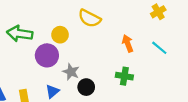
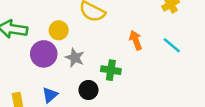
gray star: (71, 72) -> (75, 58), moved
green cross: (124, 76) -> (111, 70), moved

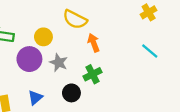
orange arrow: (136, 40) -> (94, 43), moved
green cross: (111, 70) -> (92, 74), turned -36

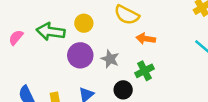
yellow circle: (43, 37) -> (84, 23), moved
orange arrow: (94, 43) -> (146, 39), turned -60

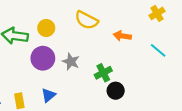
orange arrow: (146, 39) -> (122, 36), moved
black circle: (123, 90) -> (116, 91), moved

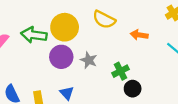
yellow circle: (46, 28) -> (65, 27), size x1.6
blue triangle: (48, 95) -> (67, 93), turned -32

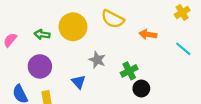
green arrow: (34, 35) -> (42, 34), size x0.6
purple circle: (61, 57) -> (40, 66), moved
blue triangle: (67, 93) -> (78, 82), moved

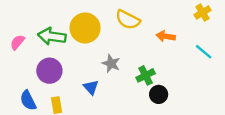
green arrow: (42, 34) -> (52, 36), size x1.6

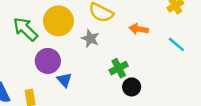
green arrow: (52, 36) -> (25, 29), turned 36
gray star: (111, 64) -> (90, 39), moved
purple circle: (49, 71) -> (48, 61), moved

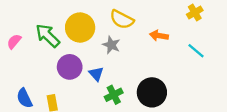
green cross: (119, 68) -> (114, 95), moved
blue triangle: (64, 80) -> (96, 74), moved
black circle: (132, 87) -> (152, 92), size x1.6

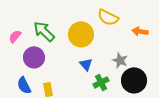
yellow circle: (80, 28) -> (81, 34), moved
gray star: (111, 45) -> (120, 60), moved
purple circle: (70, 67) -> (34, 57), moved

